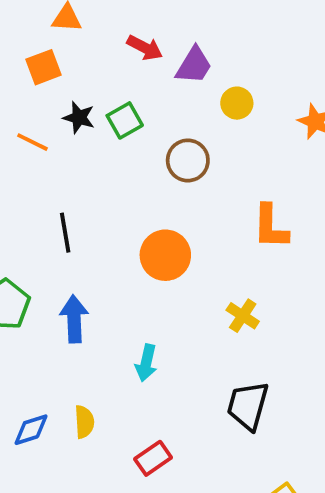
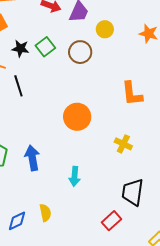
brown circle: (188, 160) -> (80, 52), moved
black line: (65, 233) -> (18, 86), moved
red rectangle: (153, 458) -> (112, 221), moved

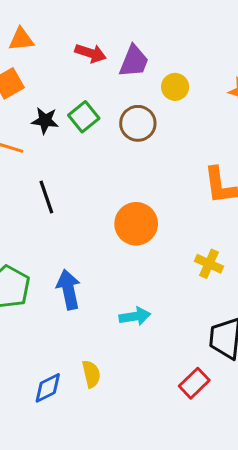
black line: (18, 86) -> (46, 197), moved
cyan arrow: (75, 176) -> (135, 316), turned -102

